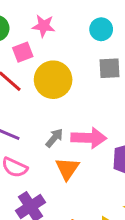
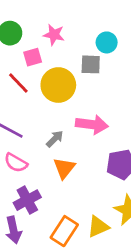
gray square: (110, 68) -> (91, 64), moved
pink arrow: (89, 138) -> (92, 125), moved

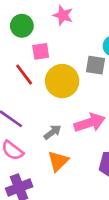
pink star: (54, 35) -> (63, 15), moved
pink arrow: (92, 125) -> (90, 123), turned -32

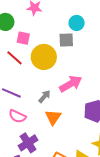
pink square: (41, 51) -> (23, 38), turned 32

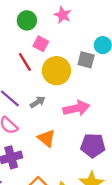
gray arrow: (44, 96) -> (38, 102), moved
orange triangle: (53, 117) -> (46, 138), turned -42

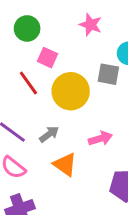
pink star: (63, 15) -> (91, 25), moved
pink arrow: (76, 108) -> (100, 138), size x0.7
orange triangle: (46, 138) -> (65, 164), moved

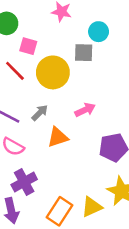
orange triangle: (65, 164) -> (58, 137), turned -45

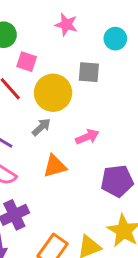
cyan circle: (99, 32) -> (115, 39), moved
gray arrow: (40, 113) -> (41, 127), moved

